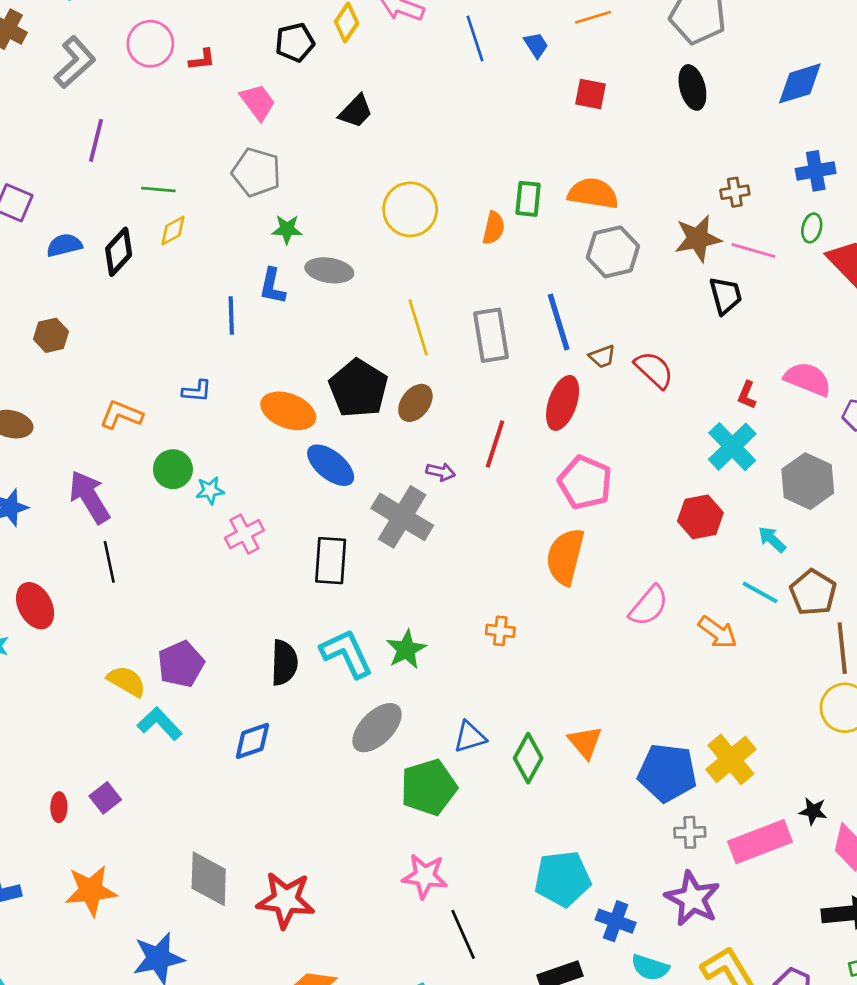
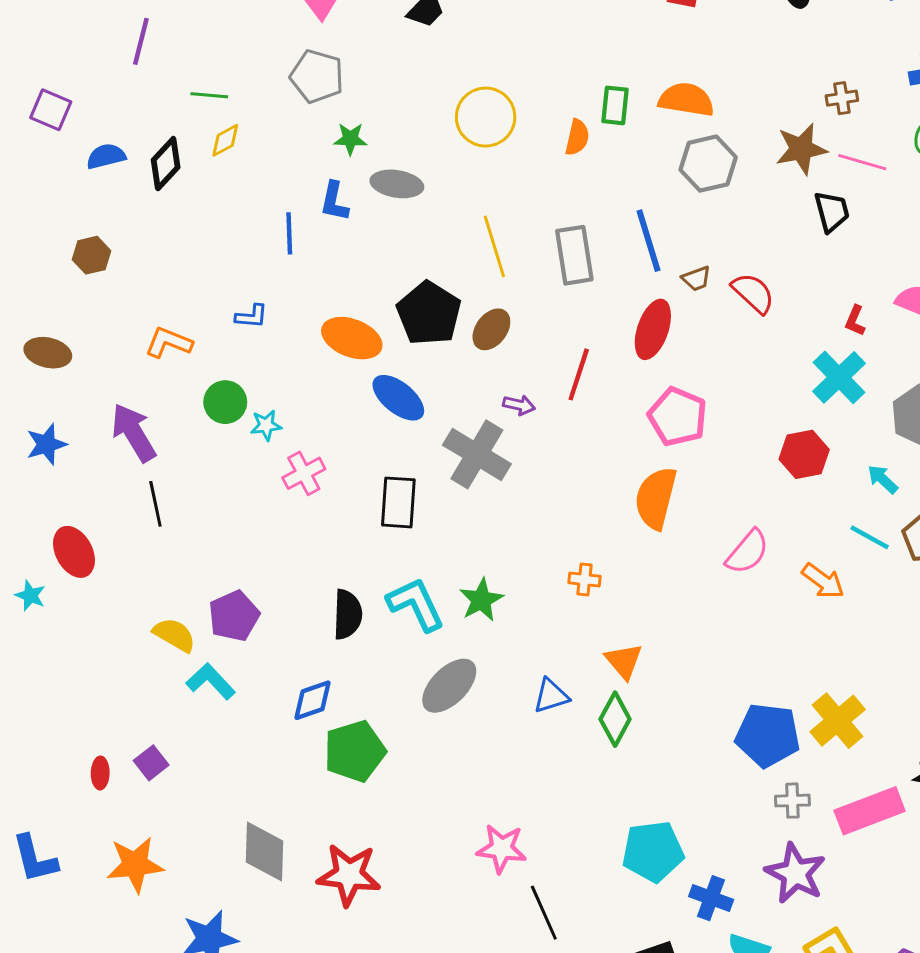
orange triangle: (585, 742) -> (624, 661), moved
green pentagon: (429, 787) -> (355, 751), moved

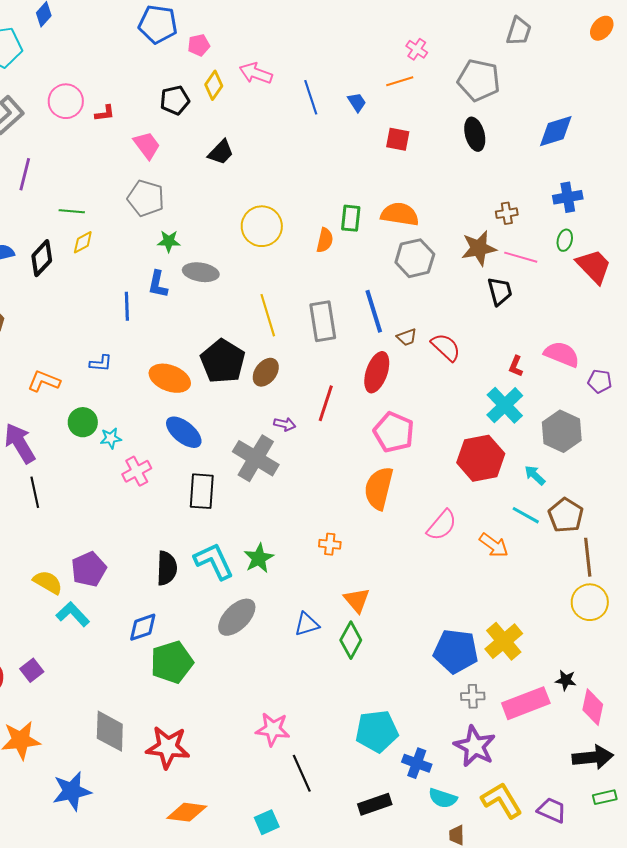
blue ellipse: (398, 398) -> (184, 432), moved
red hexagon: (804, 454) -> (481, 458), size x1.4

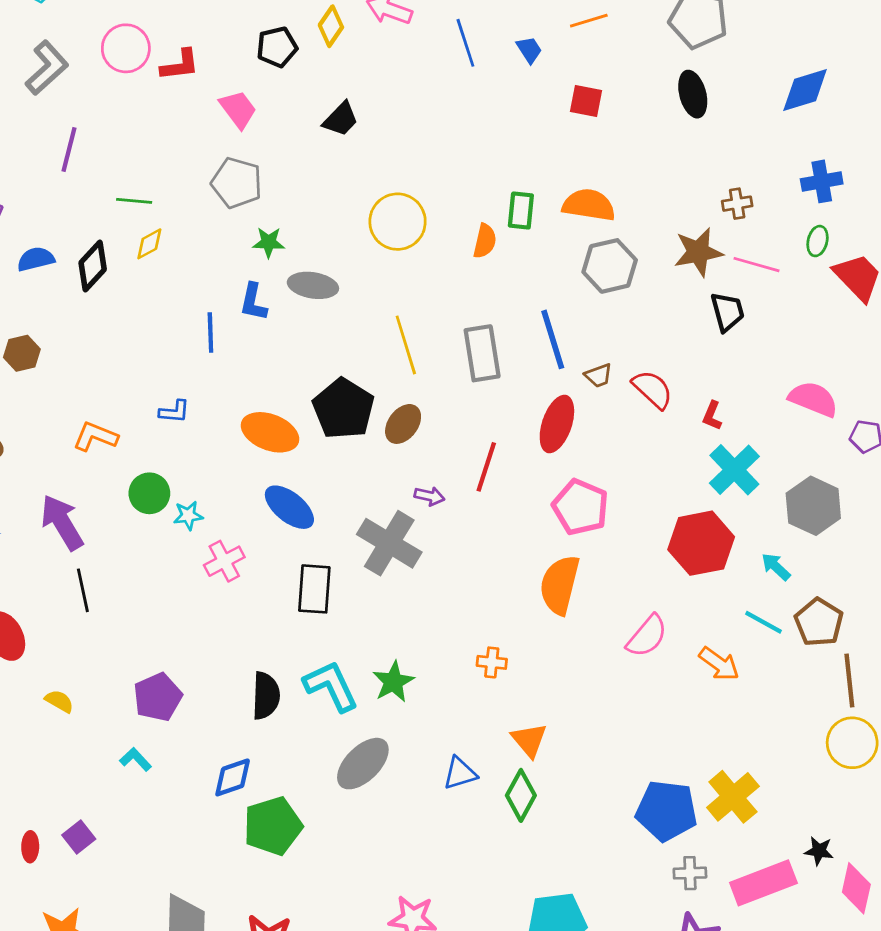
red L-shape: (105, 113) -> (180, 65), size x1.4
red L-shape: (516, 366) -> (712, 416), moved
yellow semicircle: (48, 582) -> (59, 701), moved, size x0.7
cyan L-shape: (73, 614) -> (136, 759), size x0.7

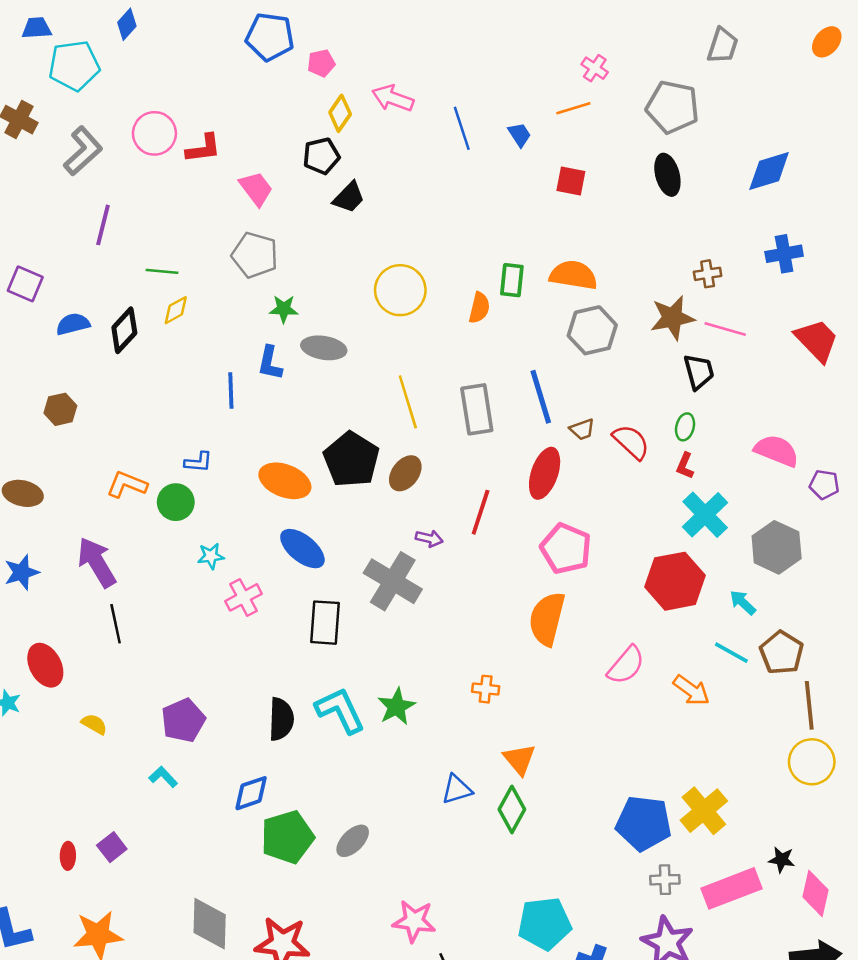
black pentagon: (277, 47) -> (321, 156), moved
green ellipse: (818, 241) -> (685, 427), moved
green circle: (149, 493) -> (176, 502), moved
gray ellipse: (363, 764) -> (353, 841), moved, size x0.7

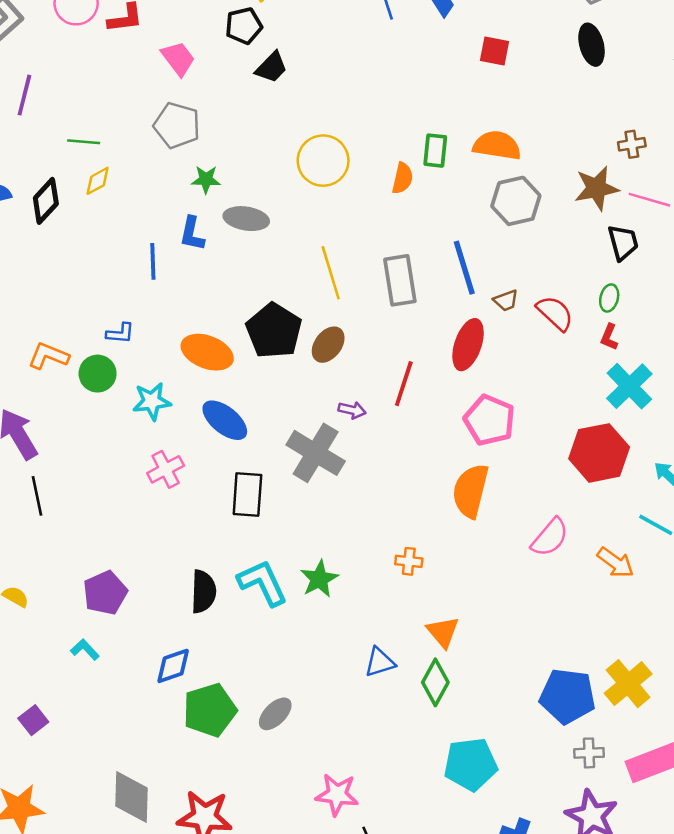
cyan star: (211, 556) -> (152, 401), moved, size x1.4
cyan pentagon: (545, 924) -> (471, 764), moved

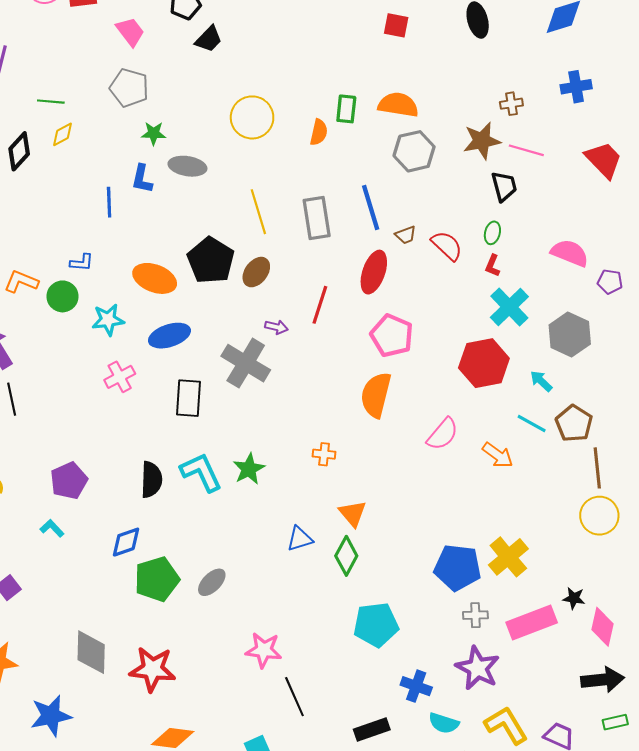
blue ellipse: (225, 420) -> (169, 336), turned -57

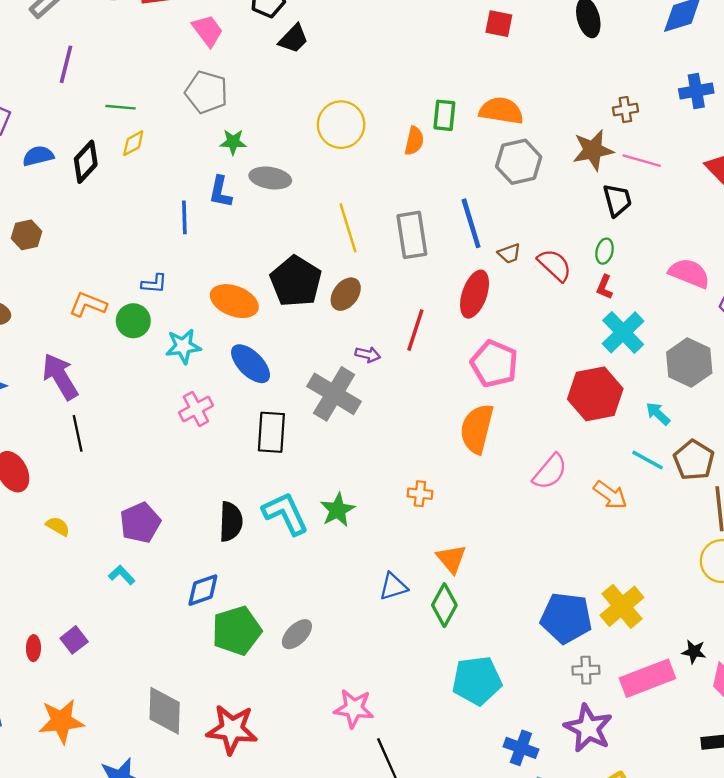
blue ellipse: (169, 336) -> (251, 364), turned 63

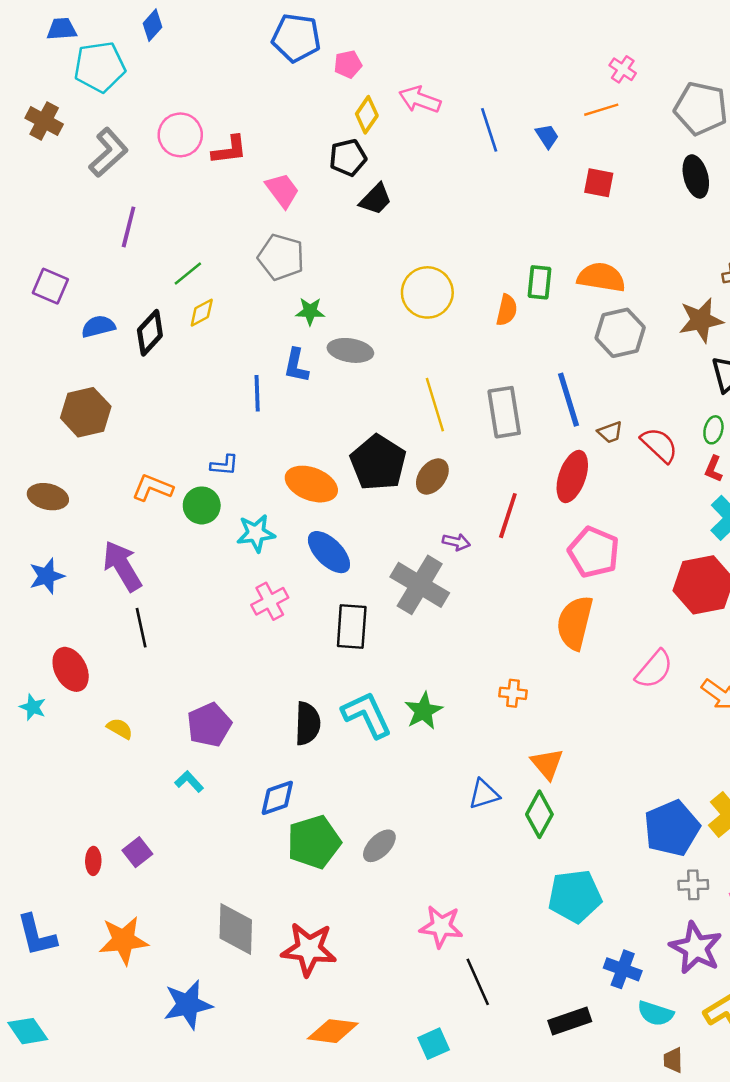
green line: (121, 107) -> (188, 274), turned -44
brown hexagon: (26, 235) -> (86, 412), size x1.5
blue pentagon: (566, 618) -> (672, 828), turned -30

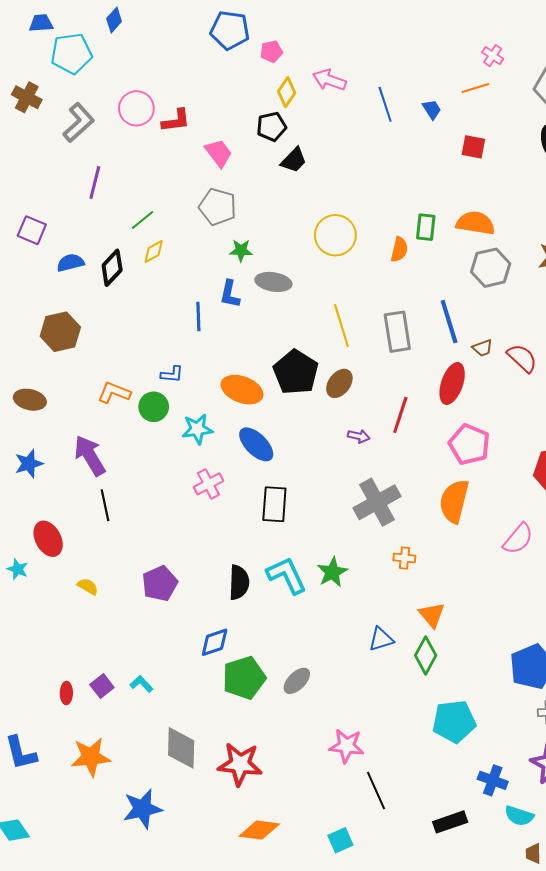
gray cross: (420, 585) -> (377, 502), moved, turned 30
cyan L-shape: (189, 782) -> (141, 684), moved

